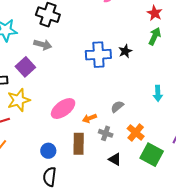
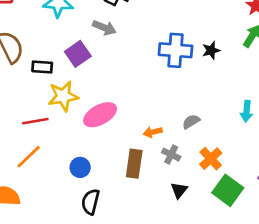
pink ellipse: (63, 109) -> (100, 115), moved
blue circle: (48, 151) -> (80, 167), moved
black triangle: (115, 159) -> (179, 190), turned 32

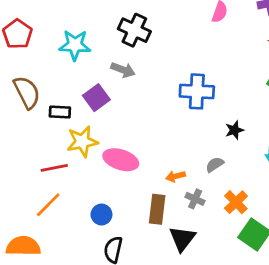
black star: (211, 50) -> (234, 130), moved
pink ellipse: (100, 115) -> (121, 160), turned 48
black triangle: (179, 190) -> (182, 239), moved, size x1.5

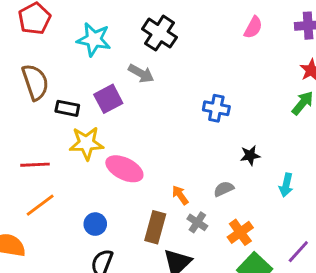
blue cross: (197, 91) -> (216, 108), size x0.7
red line: (54, 168) -> (35, 165), moved
orange arrow: (176, 176) -> (180, 195), turned 60

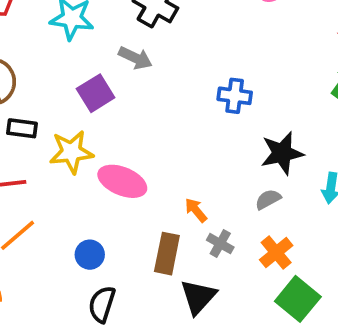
black rectangle: (67, 108) -> (22, 128), moved
black star: (250, 155) -> (282, 153), size x1.6
gray semicircle: (224, 189) -> (268, 199), moved

